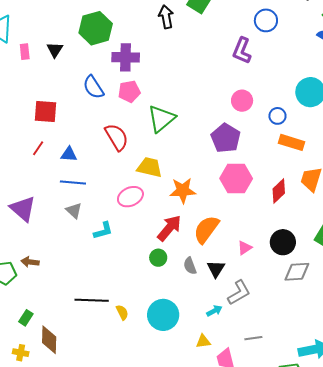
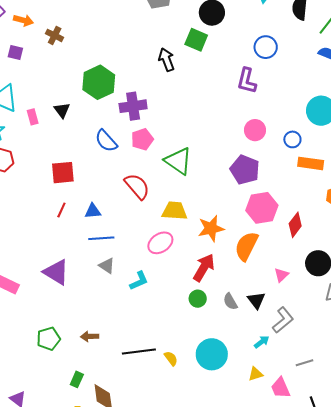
green triangle: (161, 119) -> (178, 161), turned -36
red diamond: (279, 191) -> (295, 225), moved
orange semicircle: (206, 229) -> (246, 246), moved
brown arrow: (30, 262) -> (90, 336), moved

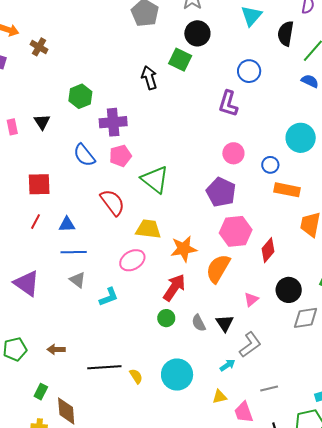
green hexagon: (99, 82) -> (80, 96), size x0.7

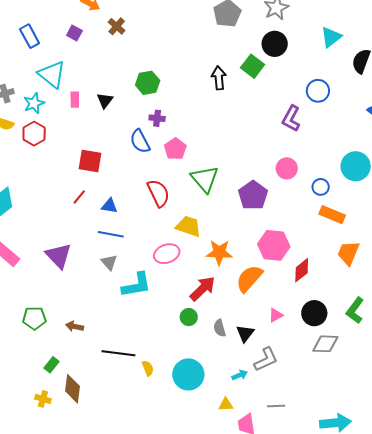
purple cross: (113, 122) -> (157, 118), moved, size x0.6
pink pentagon: (120, 156) -> (175, 149), turned -30
purple pentagon: (221, 192) -> (253, 195), moved
cyan L-shape: (109, 297) -> (136, 285), size x1.5

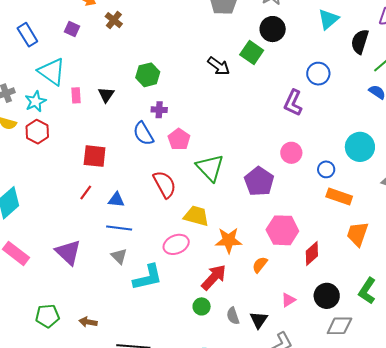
black arrow: (219, 78) -> (219, 66), turned 135
orange semicircle: (249, 279) -> (260, 265), size x0.6

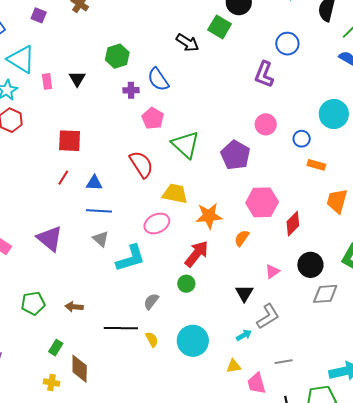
blue semicircle: (143, 134) -> (158, 79), moved
orange rectangle: (339, 196) -> (316, 165), size x0.7
gray semicircle: (233, 316) -> (151, 301), moved, turned 60

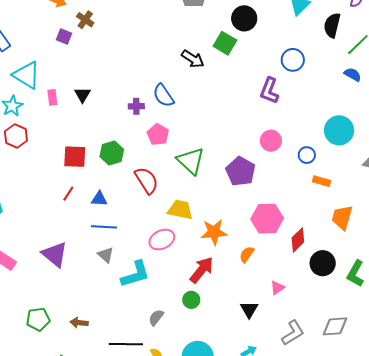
purple square: (39, 15) -> (64, 36), moved
green hexagon: (117, 56) -> (112, 153), moved
black circle: (310, 265) -> (323, 263), moved
gray diamond: (325, 294) -> (335, 326), moved
gray L-shape: (268, 316) -> (293, 333), moved

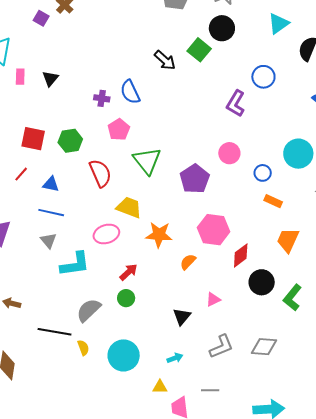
red arrow: (202, 270) -> (128, 272), moved, size x0.7
gray semicircle: (156, 317) -> (89, 310), size x1.5

